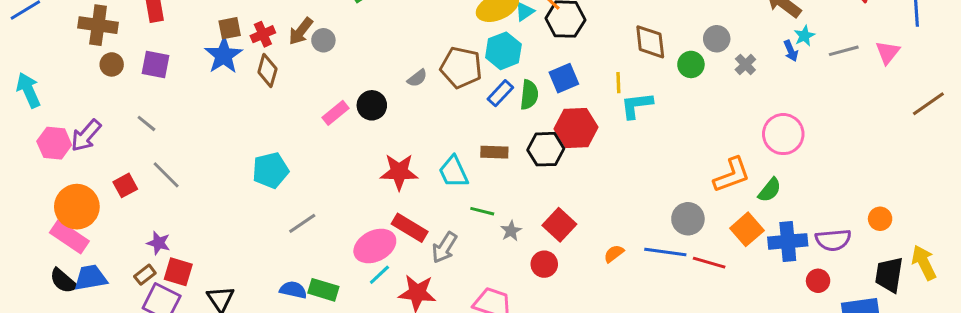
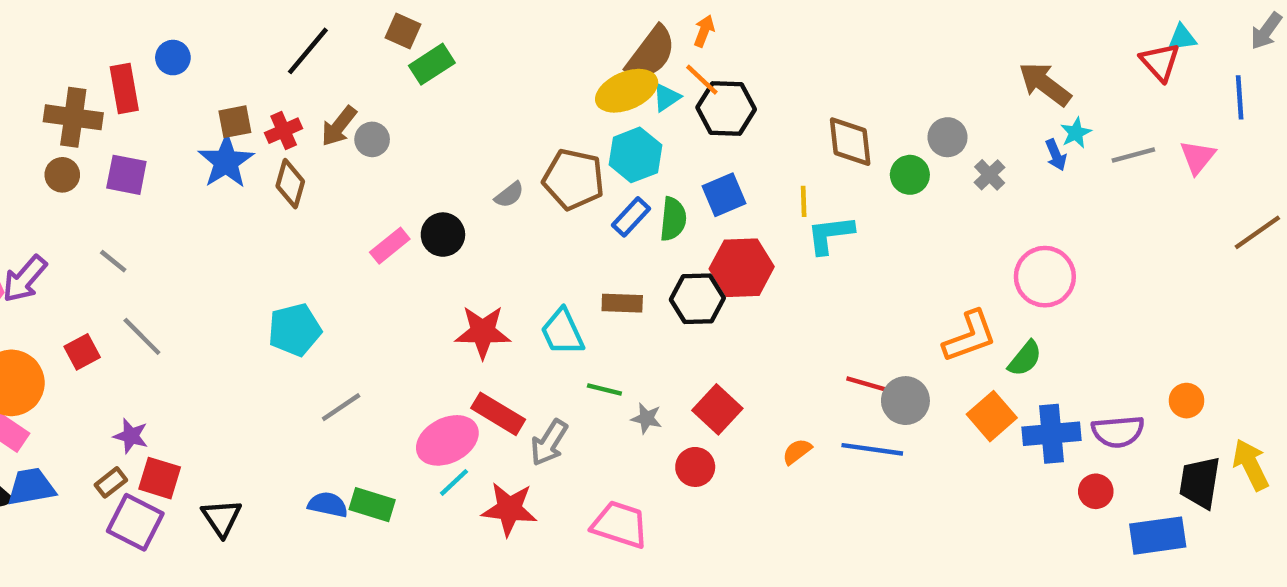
brown cross: (98, 25) -> (73, 117), moved
gray star: (511, 231) -> (647, 418), turned -30
red line: (709, 263) -> (870, 385), moved

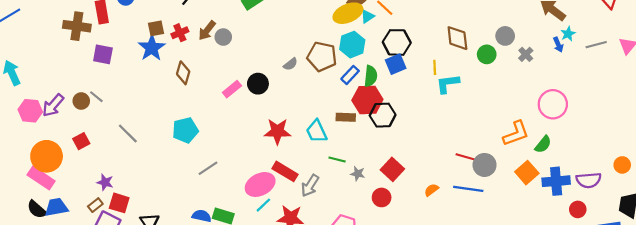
black hexagon: (726, 108) -> (397, 42), moved
brown circle: (62, 175) -> (81, 101), moved
brown diamond: (290, 184) -> (183, 73), moved
red hexagon: (742, 268) -> (367, 100), moved
gray line: (142, 336) -> (128, 134), moved

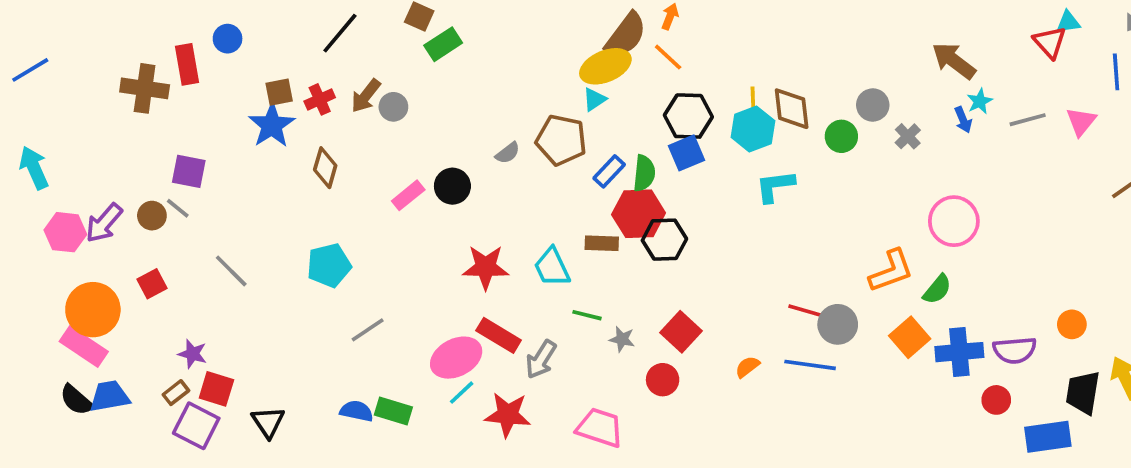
cyan triangle: (367, 16) -> (594, 99), moved
cyan hexagon: (352, 45) -> (753, 129), moved
purple square: (103, 54) -> (189, 171), moved
yellow line: (435, 67) -> (753, 99), moved

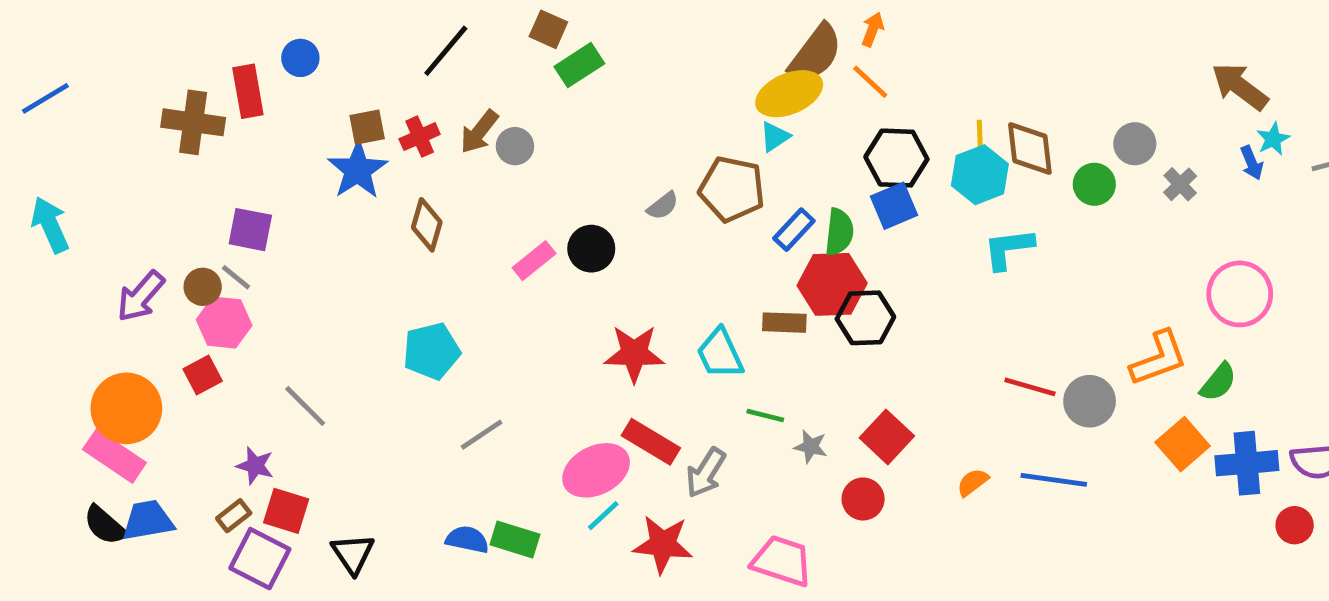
pink hexagon: (65, 232) -> (224, 323), moved
gray line: (231, 271) -> (305, 406), moved
red line: (808, 311) -> (1030, 387), moved
gray circle: (838, 324) -> (1090, 401), moved

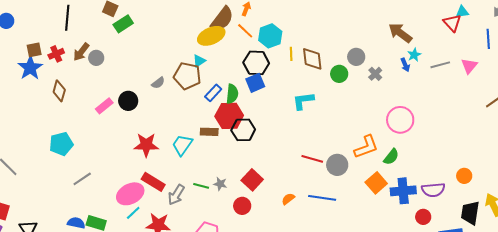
black line: (446, 51) -> (67, 18), turned -35
cyan triangle: (775, 137) -> (199, 61), moved
cyan hexagon: (980, 175) -> (270, 36), moved
cyan trapezoid: (720, 354) -> (182, 145), turned 60
green line: (765, 416) -> (201, 186), moved

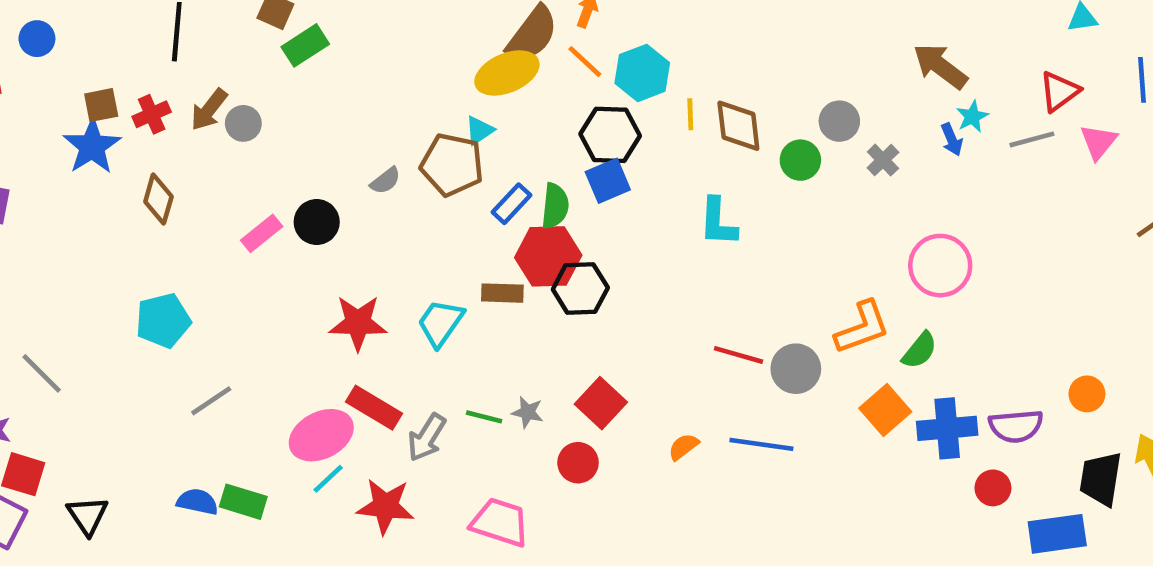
red triangle: (452, 23) -> (1059, 91), moved, turned 36
cyan L-shape: (303, 101) -> (718, 222), turned -80

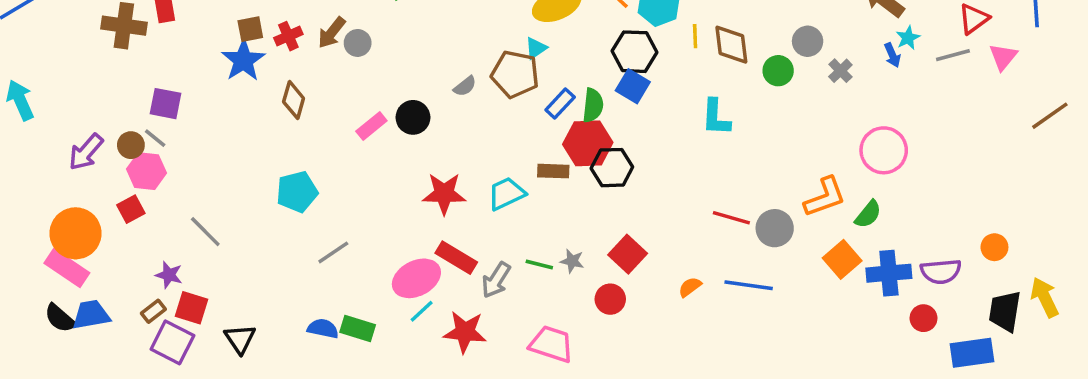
blue square: (608, 181) -> (633, 86), turned -36
cyan trapezoid: (440, 323) -> (506, 194), turned 30

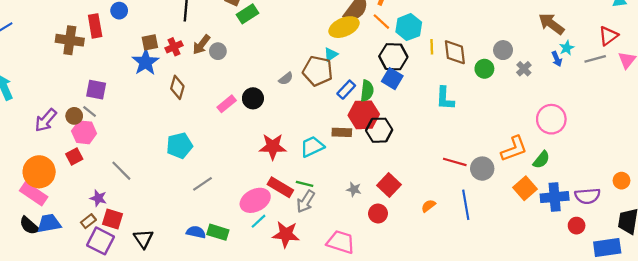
green line: (539, 265) -> (305, 184), moved
blue line: (749, 285) -> (466, 205), turned 72

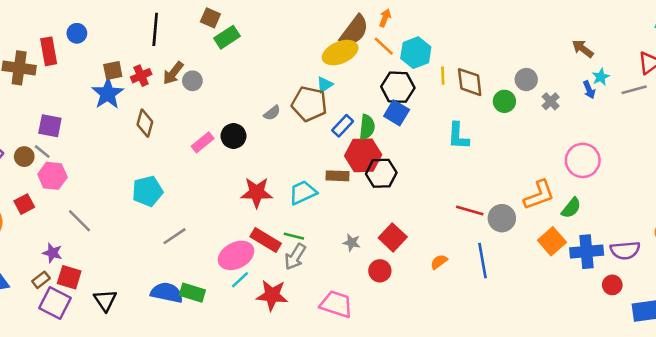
brown arrow: (551, 24) -> (583, 49), size x0.7
pink hexagon: (84, 132) -> (52, 176), moved
blue semicircle: (196, 232) -> (167, 293), size x1.4

